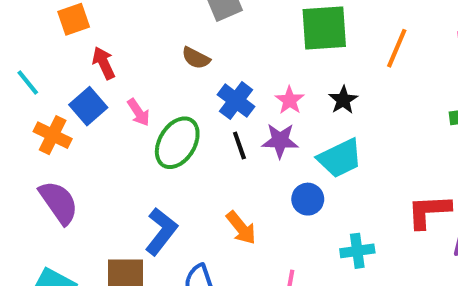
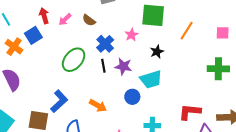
pink star: (290, 100) -> (131, 35), moved
pink arrow: (139, 112) -> (65, 19), moved, turned 72
orange arrow: (241, 228) -> (98, 106), turned -30

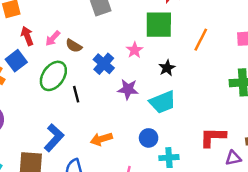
brown semicircle: (89, 20) -> (74, 46), moved
green ellipse: (74, 60) -> (53, 76), moved
black line: (103, 66) -> (76, 94), moved
blue circle: (132, 97) -> (149, 138), moved
orange arrow: (98, 106) -> (101, 139), turned 138

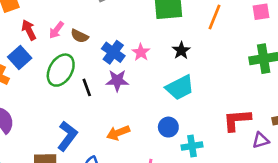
pink star: (135, 50) -> (141, 52), moved
purple star: (128, 89) -> (117, 81), moved

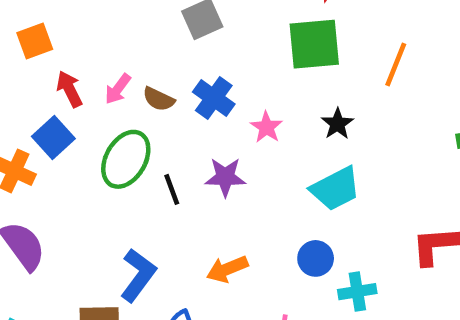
blue cross: (113, 52) -> (214, 98), moved

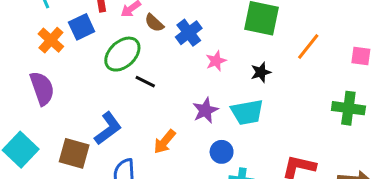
purple star: (225, 177) -> (205, 110), moved, turned 30
black line: (172, 189) -> (145, 82), turned -60
orange arrow: (227, 269) -> (165, 142), turned -45

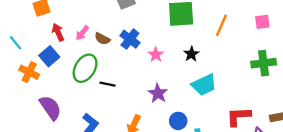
purple semicircle: (42, 88) -> (50, 108), moved
cyan trapezoid: (247, 112) -> (204, 85), moved

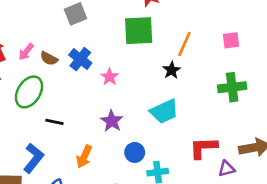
black star: (191, 54) -> (172, 70), moved
black line: (107, 84) -> (54, 122), moved

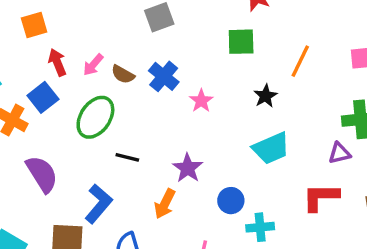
green square: (139, 31) -> (241, 42), size x0.7
black star: (172, 70) -> (265, 96), moved
purple star: (112, 121) -> (188, 168), moved
purple triangle: (226, 169) -> (339, 153), moved

